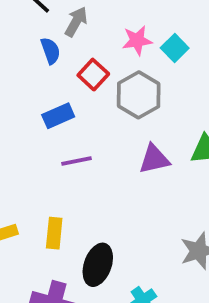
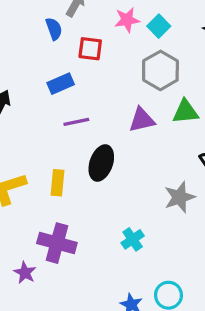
red square: (93, 75) -> (90, 49), turned -35
gray hexagon: (139, 95) -> (160, 70), moved
black ellipse: (98, 265) -> (101, 163), moved

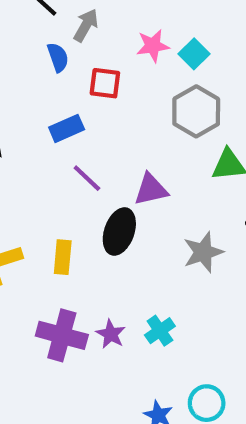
purple triangle: (142, 120) -> (151, 189), moved
purple line: (76, 122) -> (87, 178), turned 55
gray star: (180, 197) -> (203, 252), moved
purple star: (25, 273) -> (111, 334), moved

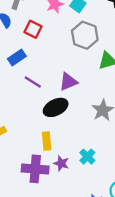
red square: (105, 83) -> (33, 29), turned 30
black ellipse: (119, 231) -> (56, 107), turned 55
yellow rectangle: (63, 257) -> (47, 141), moved

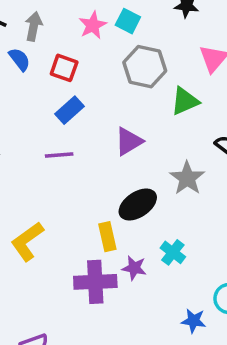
blue rectangle: (17, 57) -> (69, 110), moved
purple line: (33, 82) -> (59, 155), moved, turned -30
black ellipse: (56, 107) -> (138, 205), moved

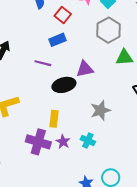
gray star: (187, 178) -> (100, 110), moved
black ellipse: (138, 205) -> (64, 85), moved
cyan cross: (173, 252) -> (88, 141), turned -32

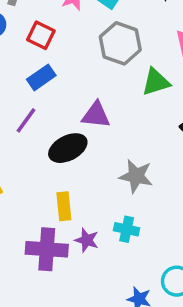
purple line: (43, 63) -> (26, 120), turned -56
purple triangle: (85, 69) -> (96, 115), turned 30
gray star: (100, 110) -> (136, 176), turned -30

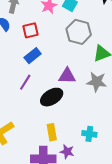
red square: (41, 35) -> (31, 30), turned -35
gray star: (136, 176) -> (97, 82), moved
cyan cross: (127, 229) -> (89, 134), moved

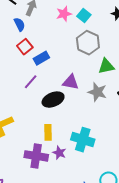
red square: (31, 30) -> (25, 47), moved, turned -35
cyan cross: (89, 134) -> (83, 140), size x1.6

